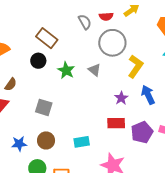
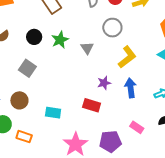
gray circle: (112, 43) -> (112, 28), size x0.7
black circle: (38, 61) -> (34, 37), moved
purple pentagon: (142, 132) -> (110, 141), moved

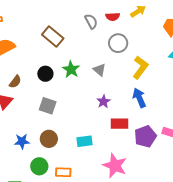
purple star: (104, 83) -> (103, 101), moved
blue arrow: (131, 88) -> (139, 98), moved
purple pentagon: (110, 141) -> (145, 136), moved

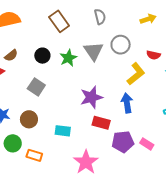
red semicircle: (113, 17) -> (153, 55), moved
gray triangle: (99, 70) -> (93, 51), moved, size x1.5
purple star: (103, 101) -> (91, 97), size x1.6

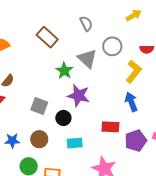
black circle: (42, 56) -> (63, 118), moved
purple star: (91, 97) -> (79, 96), moved, turned -30

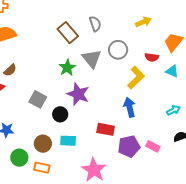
brown rectangle: (47, 37) -> (68, 33), moved
brown circle: (39, 139) -> (43, 144), moved

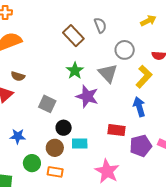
gray triangle: (92, 59) -> (108, 73), moved
brown semicircle: (10, 70) -> (18, 76), turned 64
black circle: (60, 114) -> (64, 128), moved

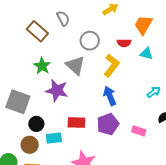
gray square: (47, 104) -> (18, 102), size x1.4
red rectangle: (117, 130) -> (76, 123), moved
purple pentagon: (141, 146) -> (108, 124), moved

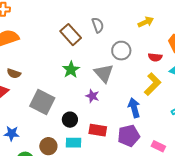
yellow L-shape: (111, 65) -> (153, 84), moved
purple star: (57, 90) -> (92, 96), moved, size x0.6
black circle: (36, 124) -> (70, 120), moved

